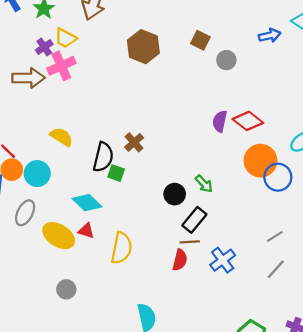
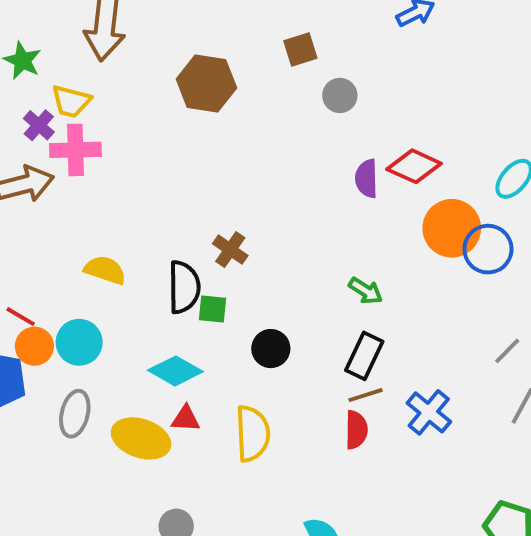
brown square: (200, 40) -> (300, 49), turned -30
gray circle: (226, 60) -> (340, 95), moved
pink cross: (61, 66) -> (75, 150), turned 36
black circle: (175, 194) -> (271, 349), moved

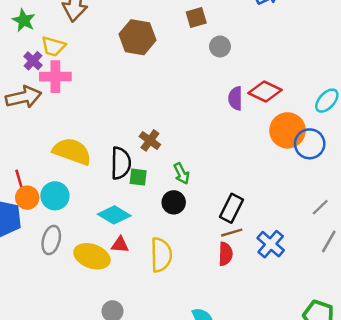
yellow semicircle: (105, 270) -> (72, 151), size x1.5
green arrow: (366, 291) -> (181, 174), moved, turned 30
red line: (21, 317) -> (19, 179), turned 42

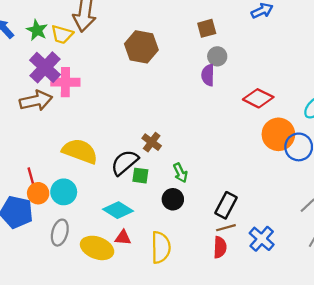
brown square: (196, 17) -> (207, 28), moved
yellow trapezoid: (53, 46) -> (62, 34), moved
purple cross: (33, 61) -> (45, 67), size x1.8
purple semicircle: (235, 98) -> (208, 75), moved
black semicircle: (121, 163) -> (125, 163), turned -132

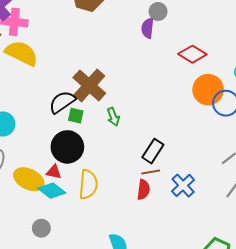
brown cross: (152, 142) -> (89, 85), size x1.8
yellow semicircle: (80, 151) -> (22, 53), moved
black circle: (173, 199) -> (67, 147), moved, size x1.6
cyan diamond: (118, 210) -> (52, 191), moved

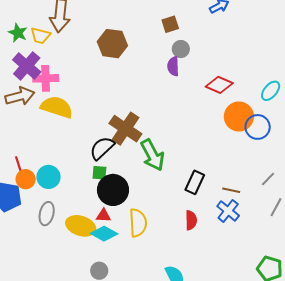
green square: (76, 116) -> (99, 173), moved
green arrow: (113, 117) -> (152, 155), size x1.8
brown line: (151, 172) -> (231, 190), moved, turned 30

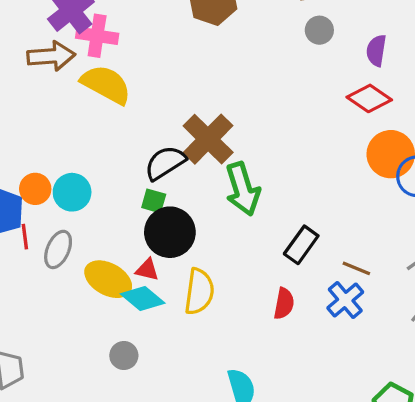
purple semicircle: (173, 66) -> (376, 51), moved
red line: (18, 164) -> (25, 237), moved

